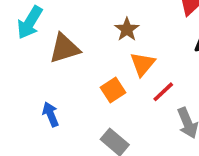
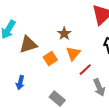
orange square: (113, 90) -> (50, 59), moved
blue arrow: (51, 114) -> (20, 83), turned -144

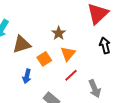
red line: (85, 70) -> (71, 75), moved
blue arrow: (20, 83) -> (27, 76), moved

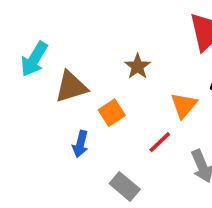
orange triangle: (68, 54) -> (184, 105), moved

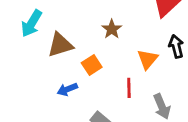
red line: (160, 142) -> (129, 88), turned -48
blue arrow: (80, 144) -> (67, 89), turned 54

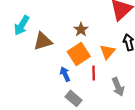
orange square: (92, 65) -> (79, 54), moved, size x1.5
blue arrow: (67, 89) -> (65, 74), moved, turned 88

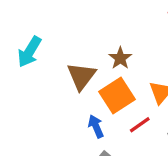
brown triangle: (43, 41) -> (81, 76), moved, turned -36
red line: (94, 73) -> (140, 125), turned 56

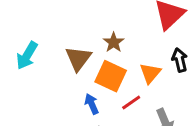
cyan arrow: (29, 52) -> (27, 56), moved
orange square: (117, 96) -> (111, 76), turned -32

